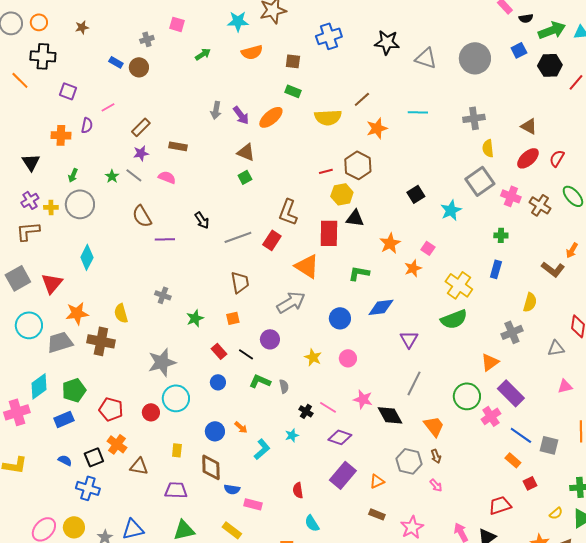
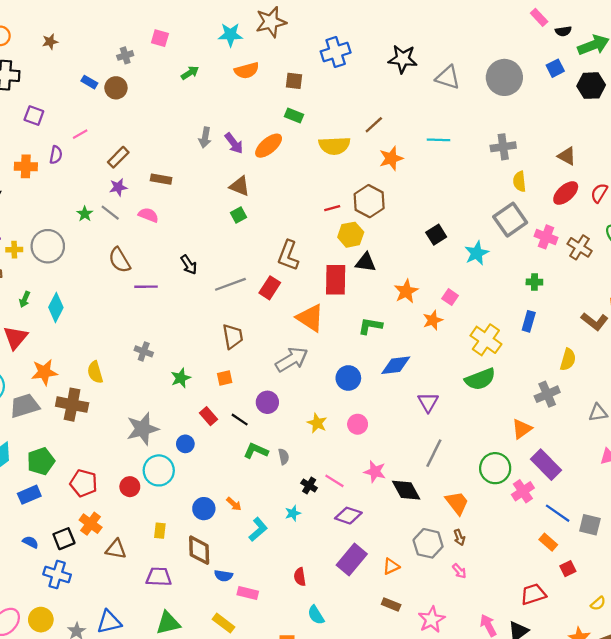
green arrow: (73, 175) -> (25, 299), moved
blue circle: (218, 382) -> (185, 444), moved

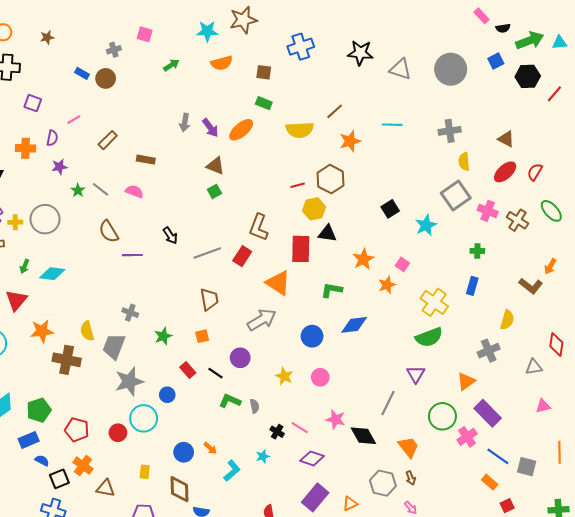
purple star: (118, 187) -> (59, 167), moved
cyan diamond: (56, 307) -> (52, 274), turned 70
purple triangle: (428, 402) -> (416, 374), moved
gray trapezoid: (25, 406) -> (114, 346), moved, turned -52
blue semicircle: (30, 542) -> (42, 460), moved

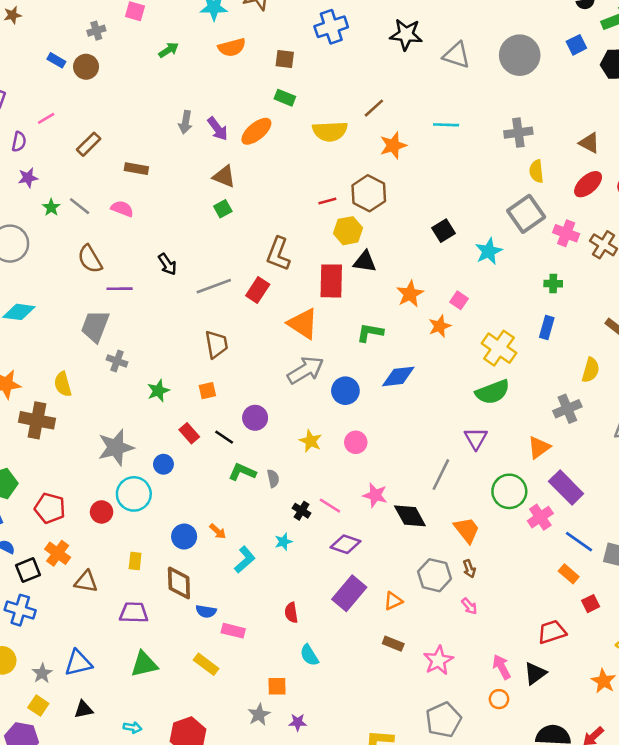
gray arrow: (262, 320) -> (305, 370), moved
gray trapezoid: (114, 346) -> (95, 326), moved

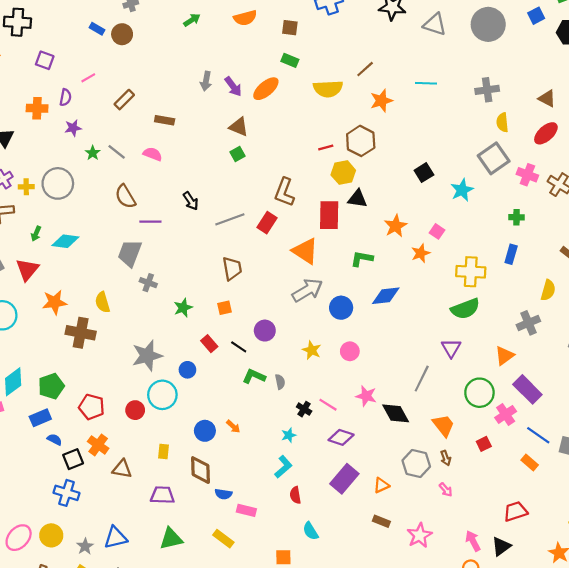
yellow cross: (499, 348) -> (471, 272), turned -32
cyan L-shape: (245, 560) -> (283, 467), moved
red square: (591, 604) -> (484, 444), moved

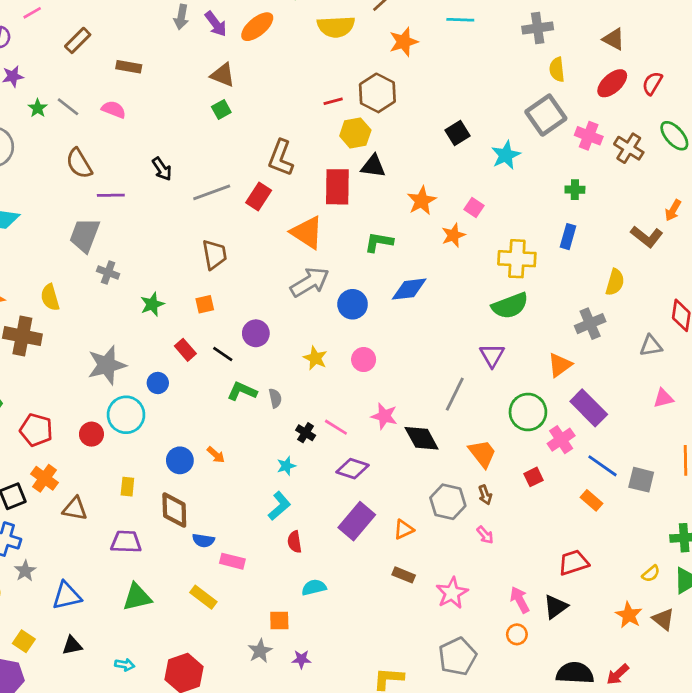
cyan semicircle: (311, 531) -> (314, 587), turned 108
gray star: (85, 546) -> (25, 571), moved

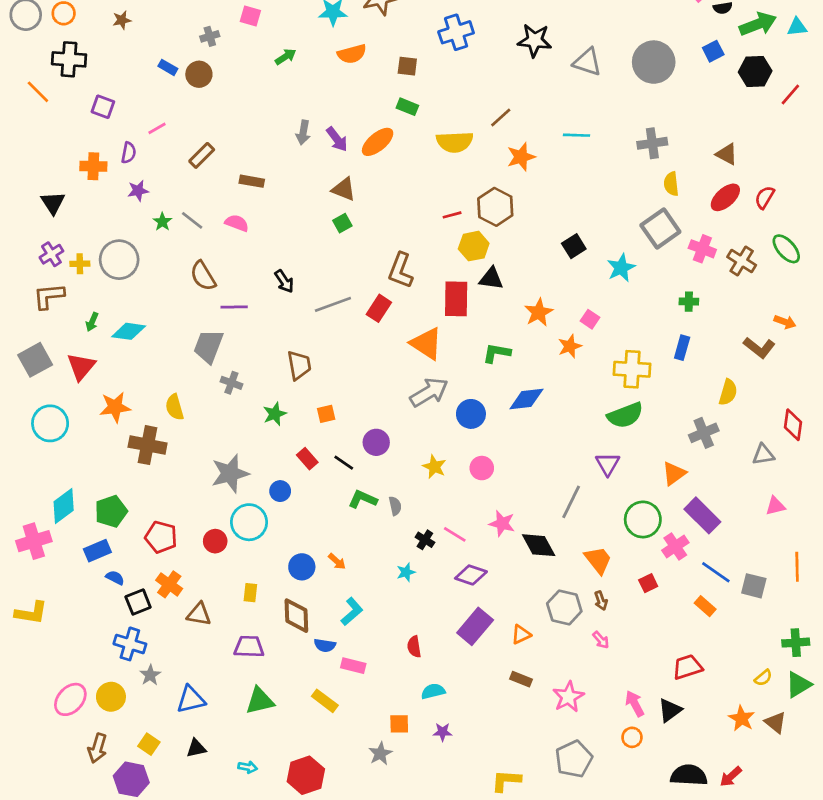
orange arrow: (673, 210) -> (785, 322), turned -100
brown trapezoid: (214, 255) -> (299, 365), moved
cyan L-shape: (279, 506) -> (352, 611), moved
purple star: (301, 659) -> (443, 732), moved

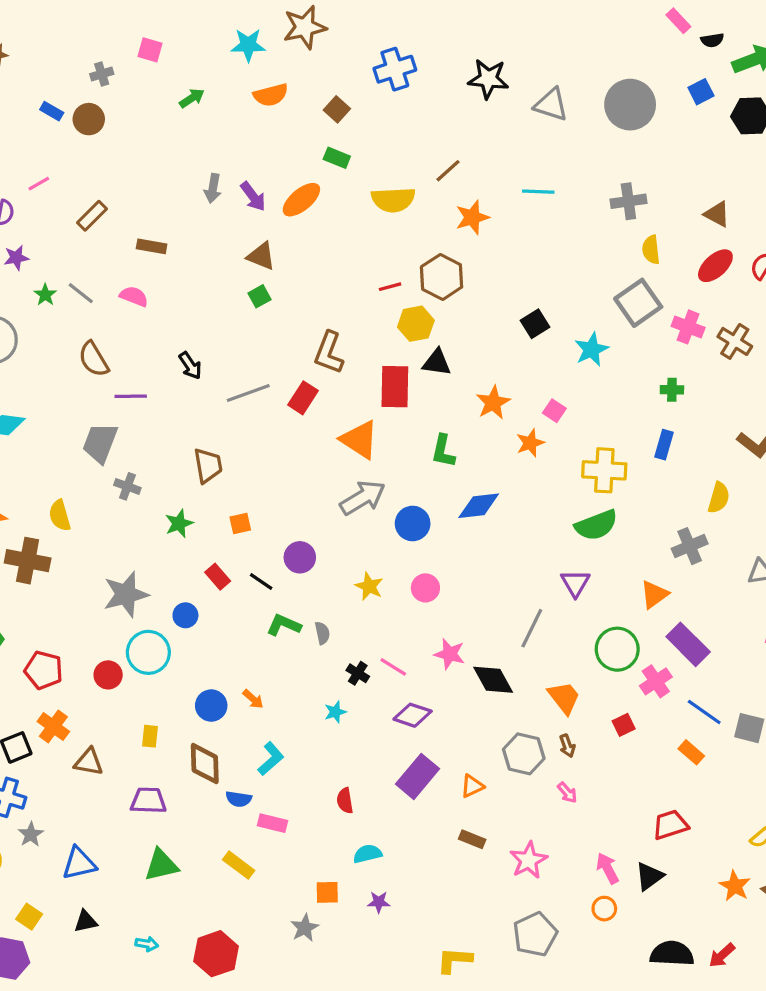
brown square: (407, 66) -> (337, 109), turned 35
green L-shape: (497, 353) -> (443, 451), turned -88

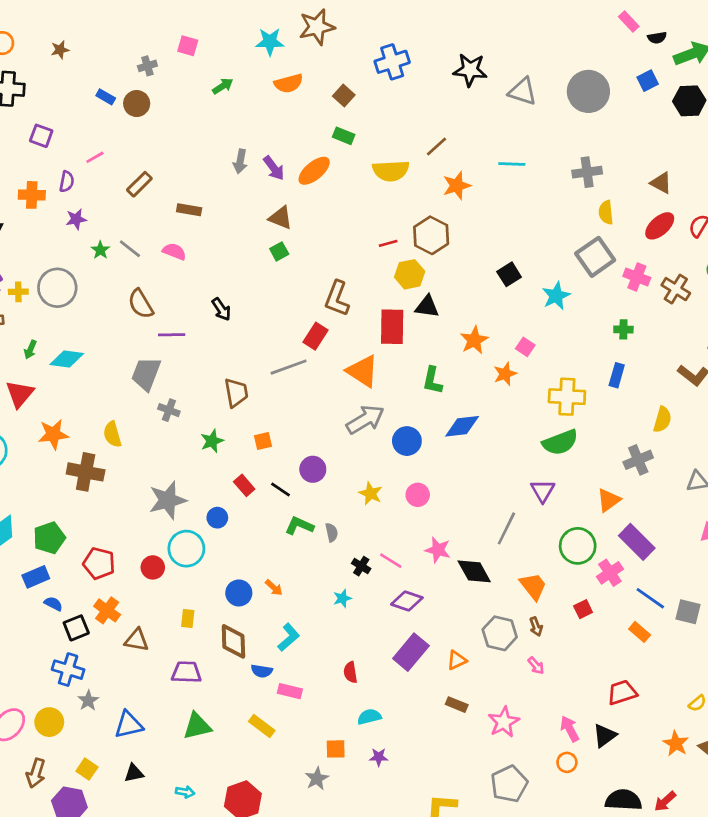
gray line: (248, 393) -> (289, 367), moved

